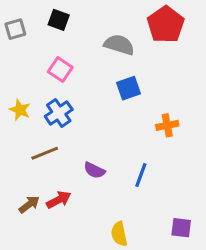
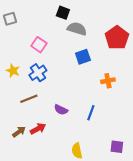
black square: (59, 20) -> (63, 13), moved
red pentagon: (166, 25) -> (117, 38), moved

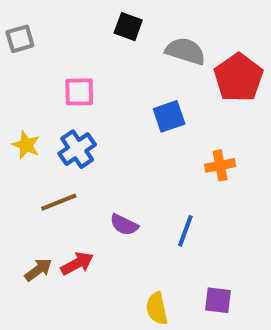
gray semicircle: (77, 29) -> (185, 51), moved
pink square: (39, 45) -> (79, 92), turned -35
purple square: (117, 147) -> (218, 300), moved

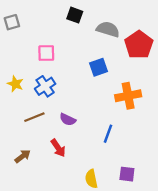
orange cross: (220, 165) -> (128, 96), size x1.5
purple semicircle: (124, 225) -> (68, 119), moved
red arrow: (77, 263) -> (58, 148), moved, turned 84

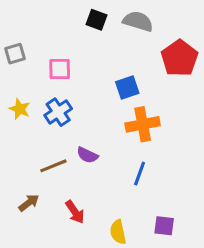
gray square: (12, 22) -> (15, 54), moved
gray semicircle: (108, 29) -> (138, 21), moved
orange cross: (128, 96) -> (143, 124), moved
brown line: (34, 117) -> (53, 166), moved
red arrow: (58, 148) -> (75, 212), moved

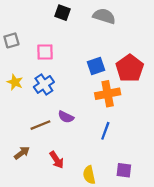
black square: (96, 20) -> (62, 13), moved
red pentagon: (180, 58) -> (130, 68), moved

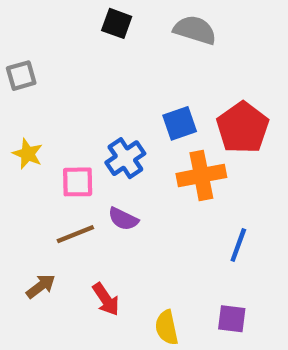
pink square: (45, 52) -> (78, 182), moved
blue cross: (44, 84) -> (125, 158), moved
blue line: (105, 131) -> (238, 245), moved

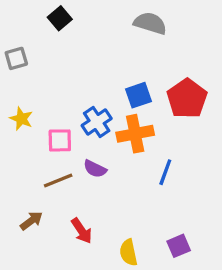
black square: (117, 23) -> (60, 18), moved, turned 30
orange cross: (201, 175) -> (135, 134), moved
blue line: (238, 245) -> (165, 172), moved
purple square: (232, 319) -> (179, 246), turned -30

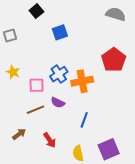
gray semicircle: (150, 23) -> (116, 14), moved
blue square: (138, 95) -> (60, 32), moved
blue line: (165, 172) -> (84, 120), moved
purple square: (179, 246) -> (109, 149), size x1.5

